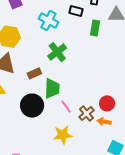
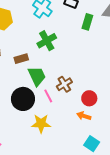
green trapezoid: (52, 88) -> (37, 76), turned -35
black circle: (32, 106) -> (23, 99), moved
brown cross: (87, 114) -> (64, 84), moved

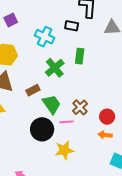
green rectangle: (87, 22) -> (80, 56), moved
pink line: (48, 96) -> (66, 122), turned -56

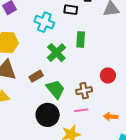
brown cross: (80, 107) -> (84, 91), turned 35
red circle: (107, 117) -> (108, 75), moved
pink line: (66, 122) -> (81, 110), moved

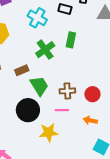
red circle: (108, 75) -> (92, 94), moved

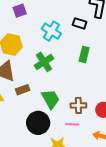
green cross: (45, 50) -> (44, 62), moved
brown rectangle: (22, 70) -> (23, 90), moved

